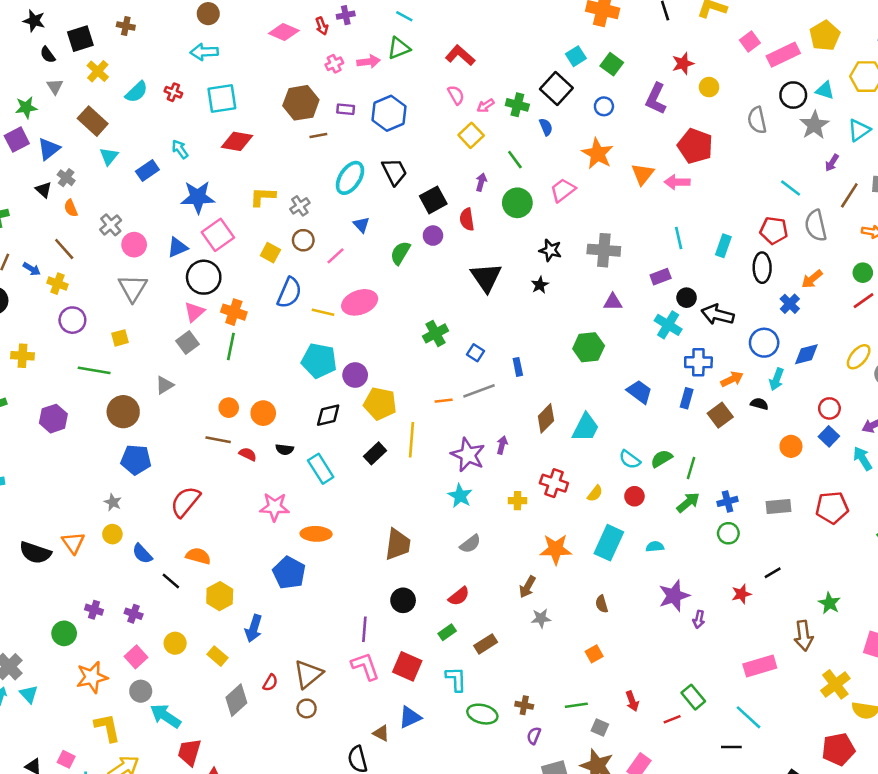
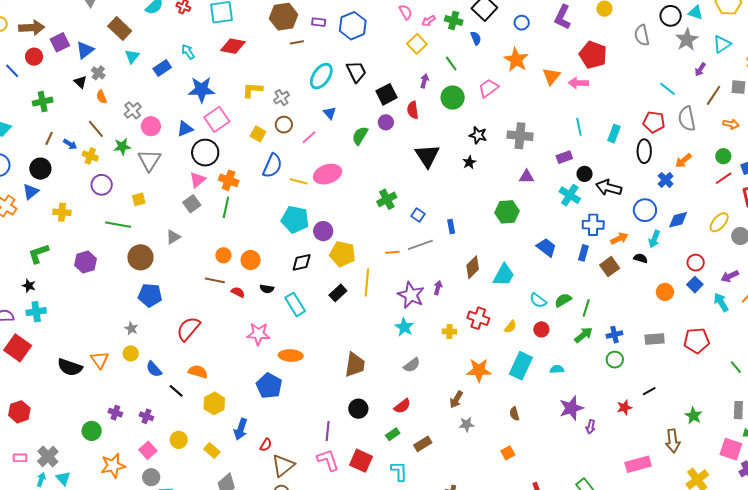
green star: (26, 107) -> (122, 147), moved
red semicircle: (270, 683) -> (266, 445), moved

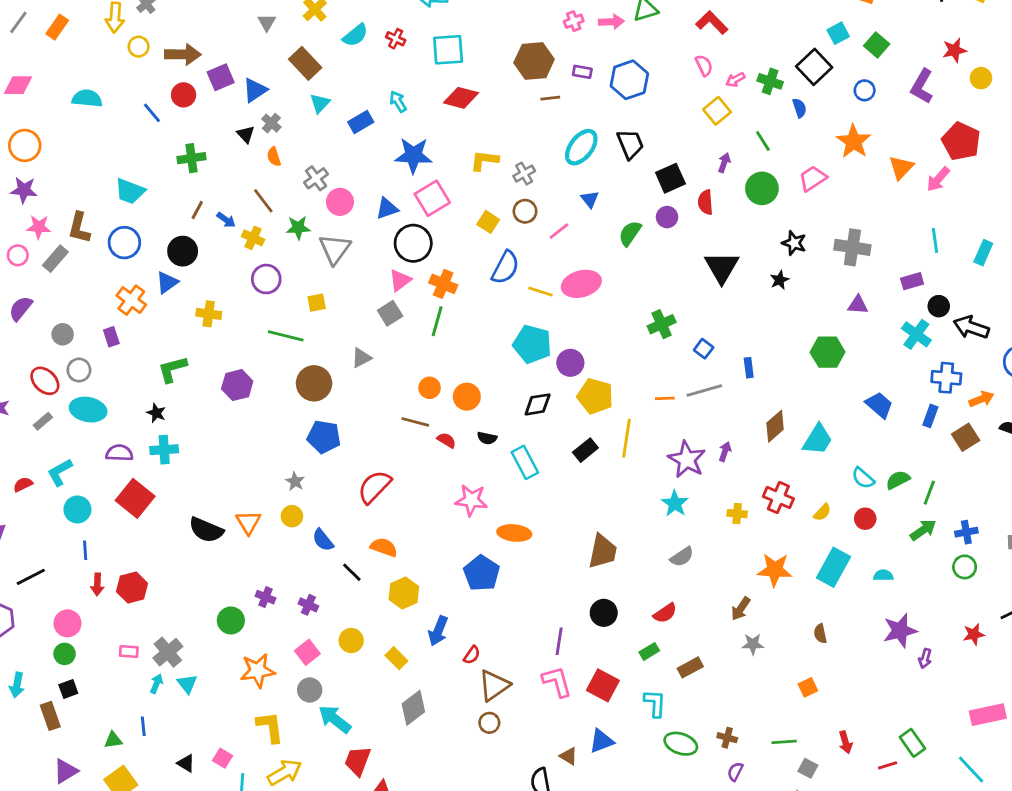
pink arrow: (578, 83) -> (938, 179), turned -54

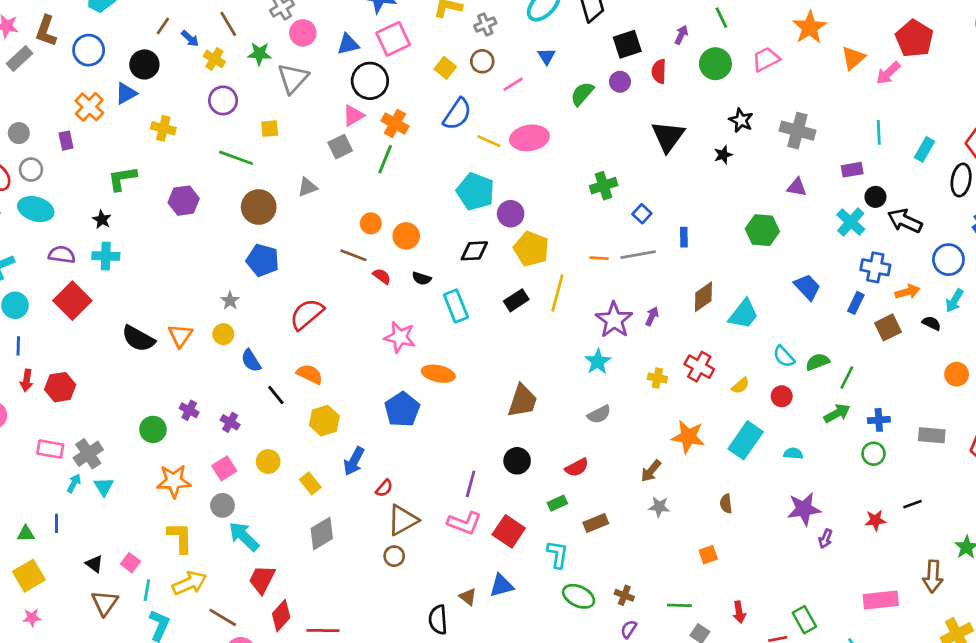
pink rectangle: (129, 652) -> (50, 449), size x1.4
pink L-shape: (557, 682) -> (464, 523), turned 120

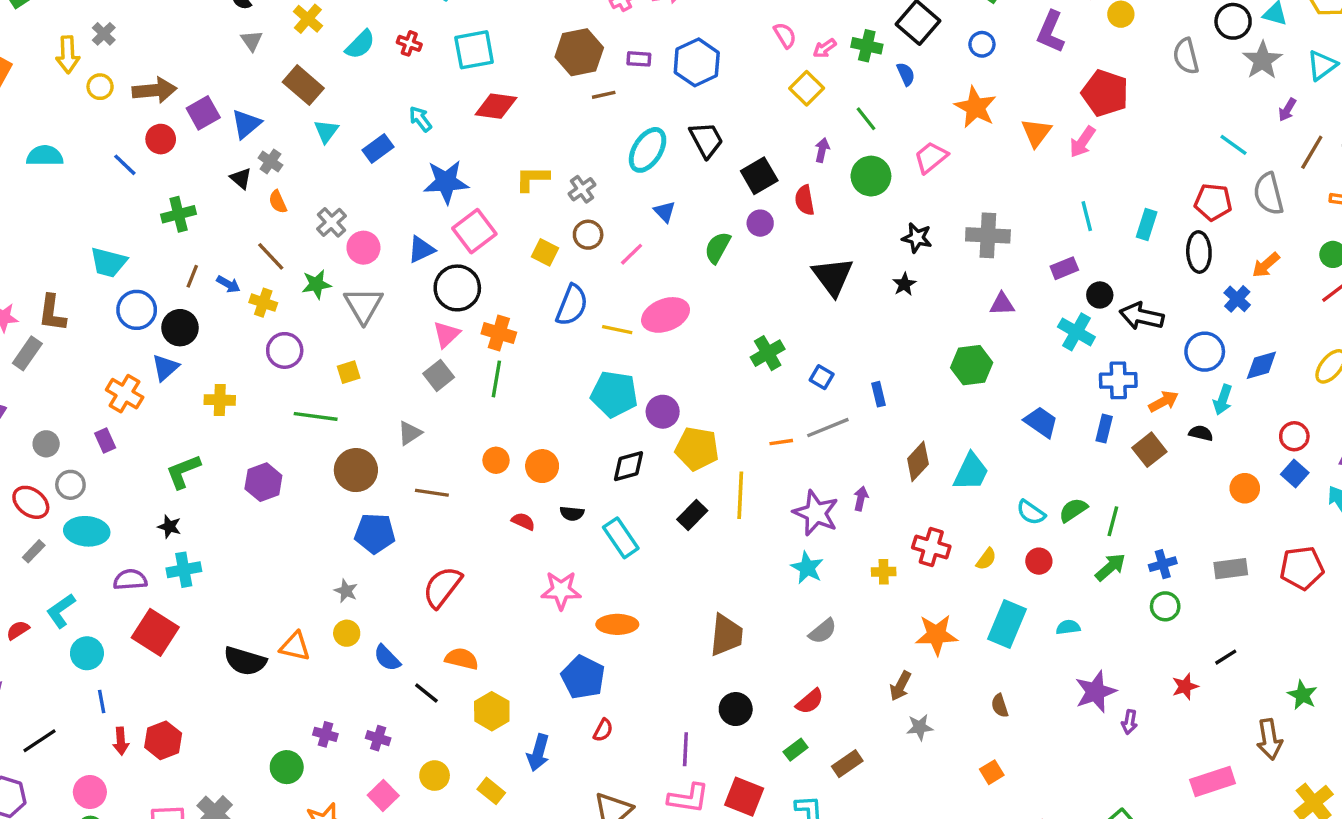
blue circle: (89, 50) -> (137, 310), moved
brown line: (353, 255) -> (432, 493), moved
orange triangle: (180, 336) -> (295, 646), turned -40
red semicircle: (384, 488) -> (603, 730), moved

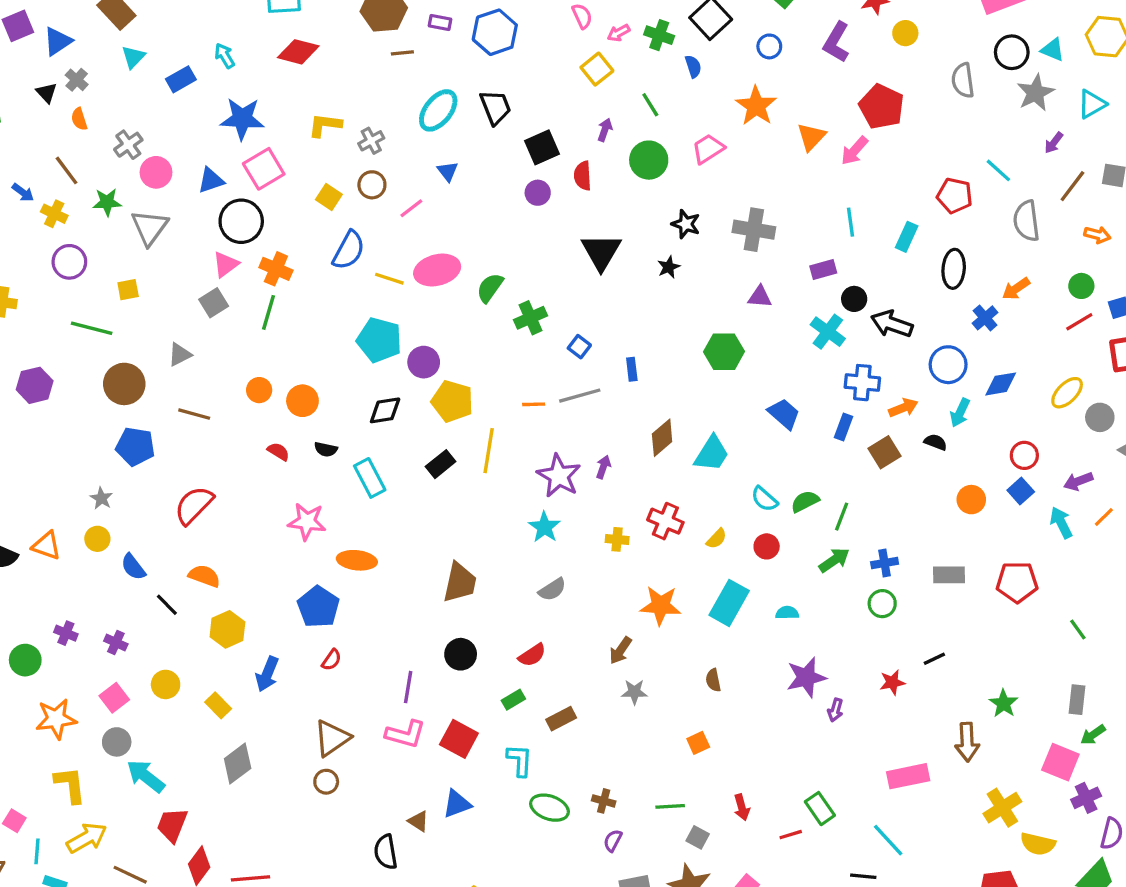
red pentagon: (1213, 202) -> (955, 196), moved
green semicircle: (718, 248) -> (490, 288), moved

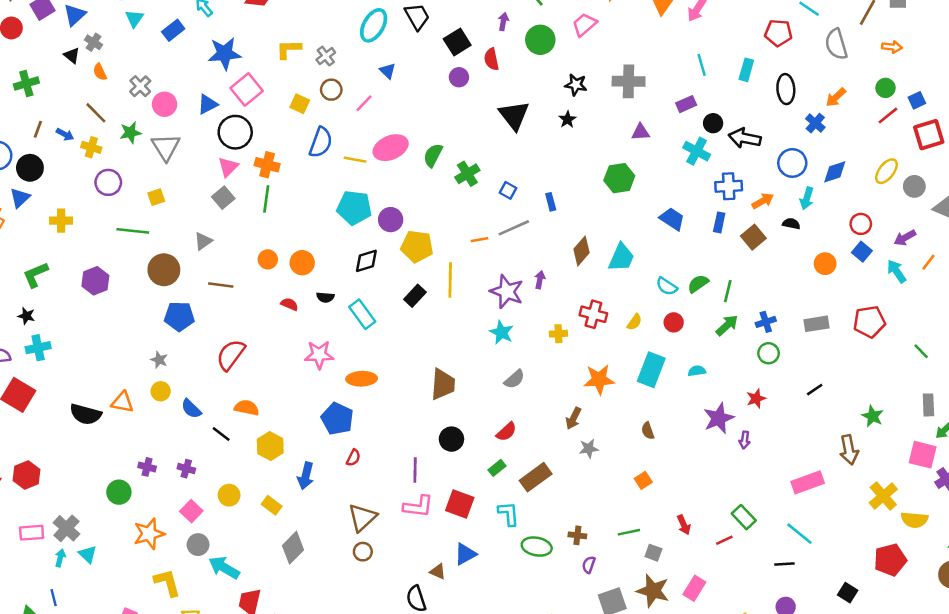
red star: (892, 682) -> (756, 399), moved
brown rectangle: (561, 719) -> (536, 477), size x1.4

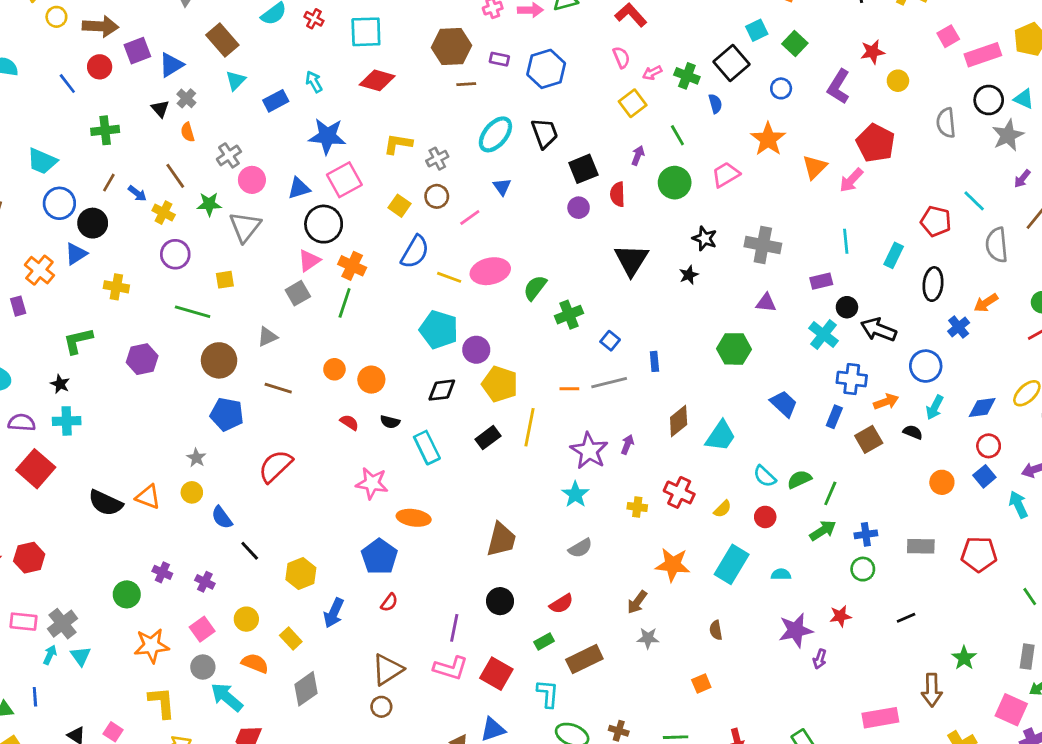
blue diamond: (835, 172) -> (982, 407), moved
orange semicircle: (247, 408) -> (255, 663), moved

